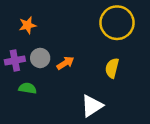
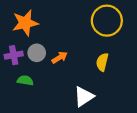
orange star: (28, 25) -> (25, 23), size x1.6

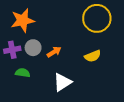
yellow semicircle: (102, 62) -> (93, 56), turned -126
white triangle: (84, 97) -> (62, 82), moved

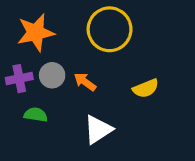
yellow circle: (97, 18) -> (110, 29), moved
orange arrow: (54, 52) -> (85, 82), turned -112

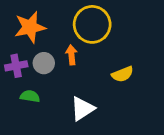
orange arrow: (85, 82) -> (71, 55), moved, turned 48

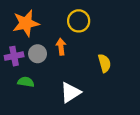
yellow circle: (92, 24) -> (79, 21), size x0.7
yellow semicircle: (123, 74) -> (104, 63), turned -84

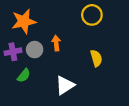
yellow circle: (79, 21) -> (92, 15), moved
green semicircle: (26, 82) -> (24, 76), turned 120

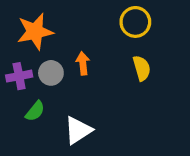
yellow semicircle: (96, 58) -> (142, 68), moved
white triangle: (65, 85) -> (78, 130), moved

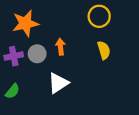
green semicircle: (35, 111) -> (13, 91), moved
white triangle: (78, 130) -> (58, 83), moved

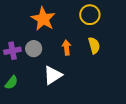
orange star: (25, 23) -> (43, 19), moved, turned -30
orange arrow: (61, 47) -> (67, 48), moved

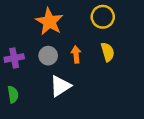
gray circle: (34, 49) -> (48, 56), moved
green semicircle: (11, 83) -> (13, 94), turned -48

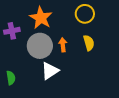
gray circle: (48, 56) -> (40, 46), size x1.6
purple cross: (14, 58) -> (12, 31), moved

